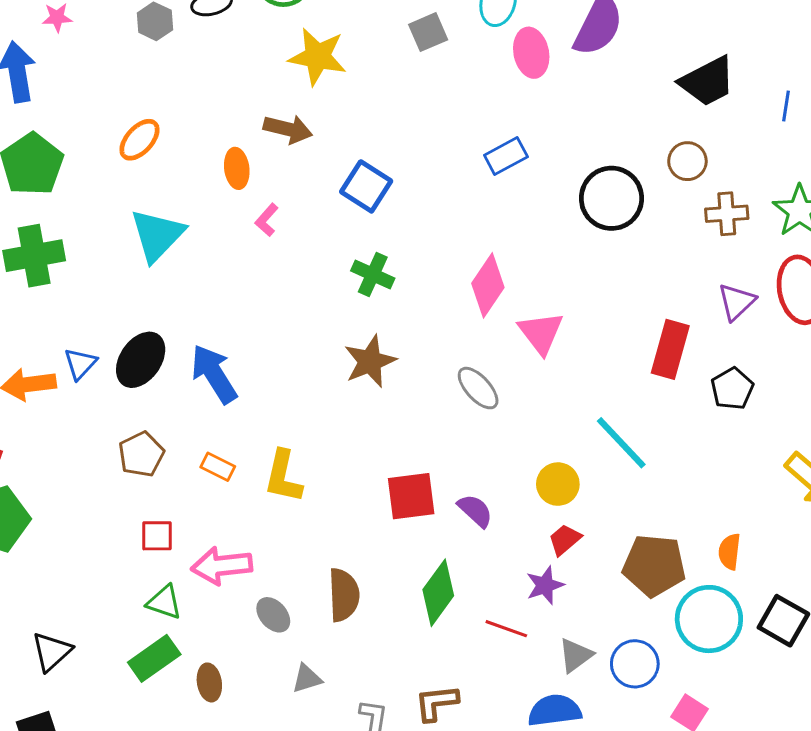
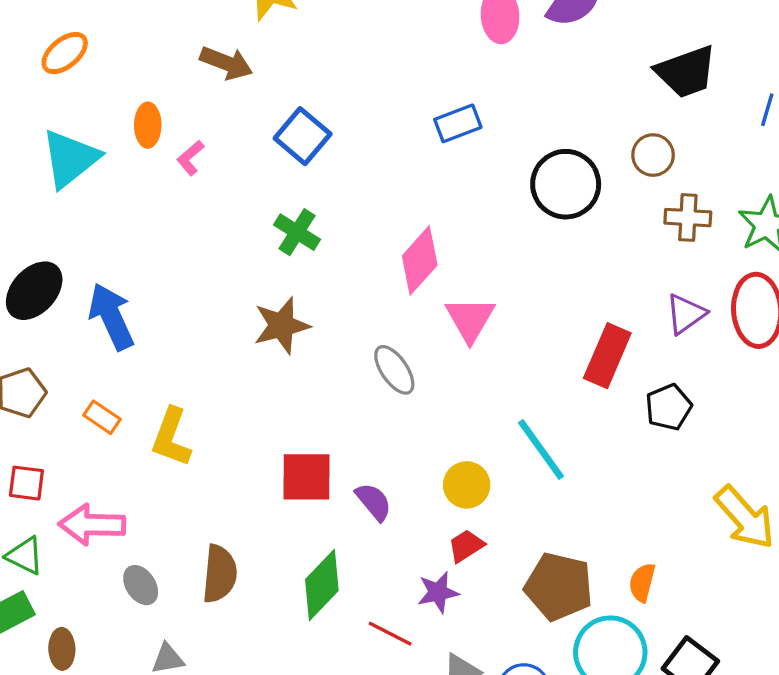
orange ellipse: (237, 168) -> (148, 125), moved

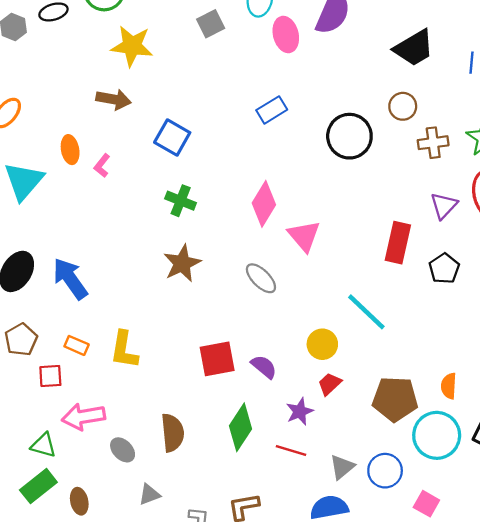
red square: (26, 483) -> (50, 376), moved
purple star: (438, 592) -> (300, 412), moved

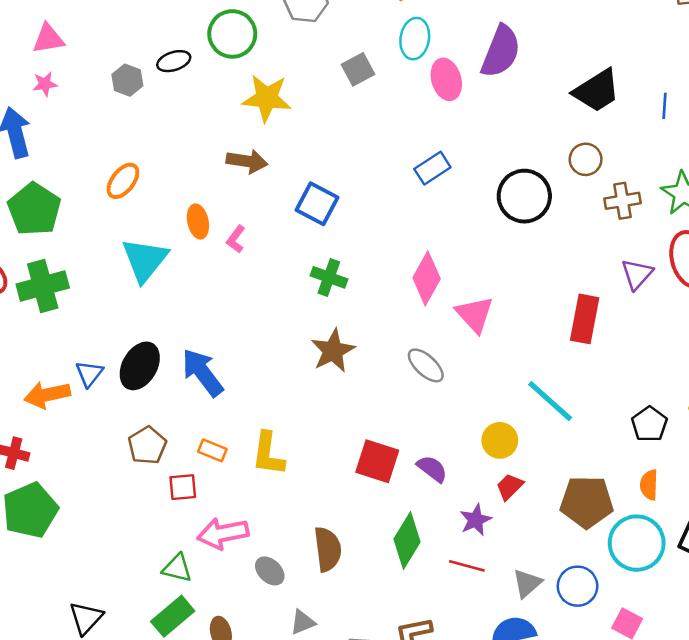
black pentagon: (444, 268) -> (649, 424), moved
red square: (217, 359) -> (377, 461), turned 30

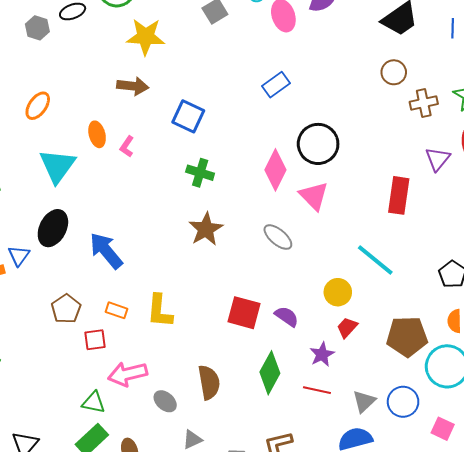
black circle: (524, 196) -> (318, 144), moved
black ellipse: (140, 366) -> (53, 228), moved

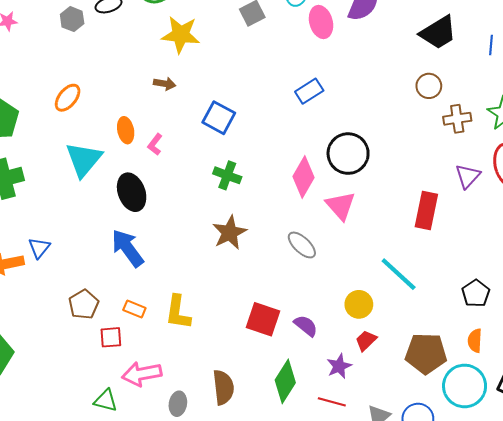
brown arrow: (133, 86) -> (165, 84), size x0.7
black ellipse: (53, 228) -> (132, 192), moved, turned -51
gray ellipse: (165, 401) -> (178, 404), turned 55

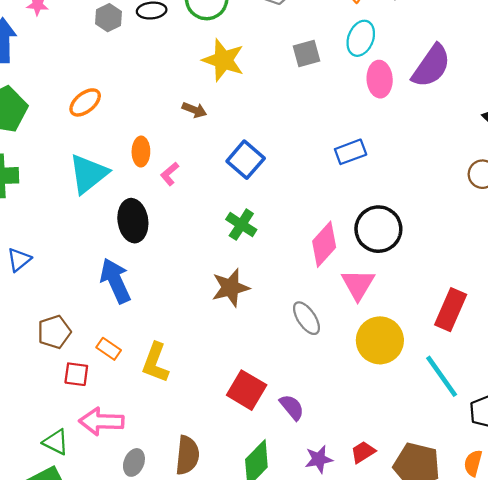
cyan line: (399, 274) -> (442, 376), moved
yellow circle: (359, 304) -> (380, 340), moved, size x1.5
red trapezoid: (366, 341) -> (363, 452), moved

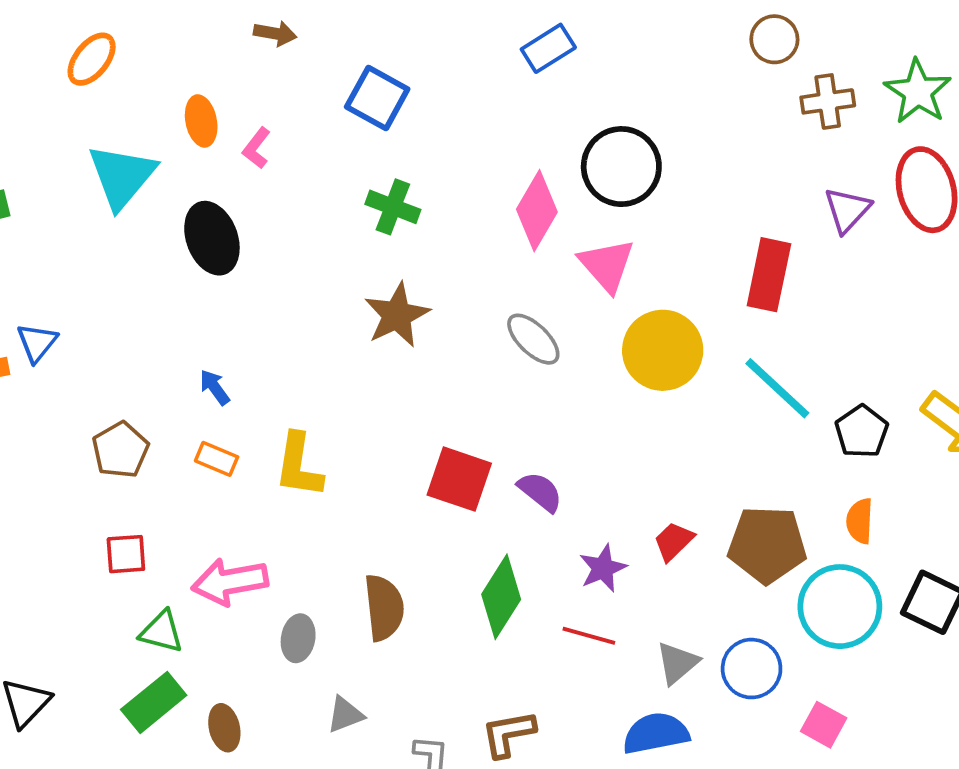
blue arrow: (115, 281) -> (215, 387), moved, size x0.5
red square: (76, 374) -> (126, 554), moved

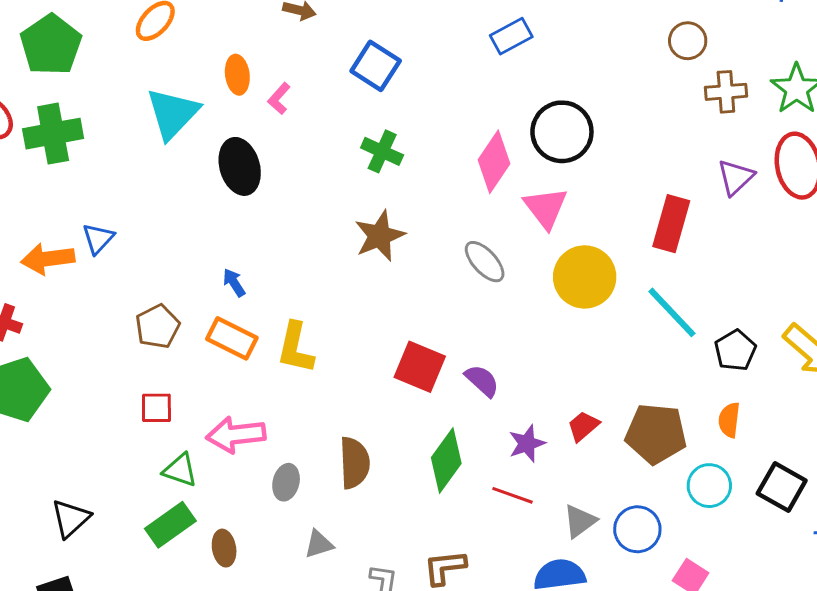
orange rectangle: (217, 459) -> (232, 338), size x1.5
cyan circle: (840, 607) -> (709, 486), size x0.7

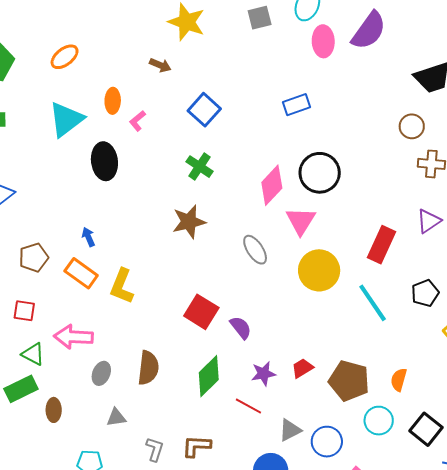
black pentagon: (735, 350) -> (425, 293), moved

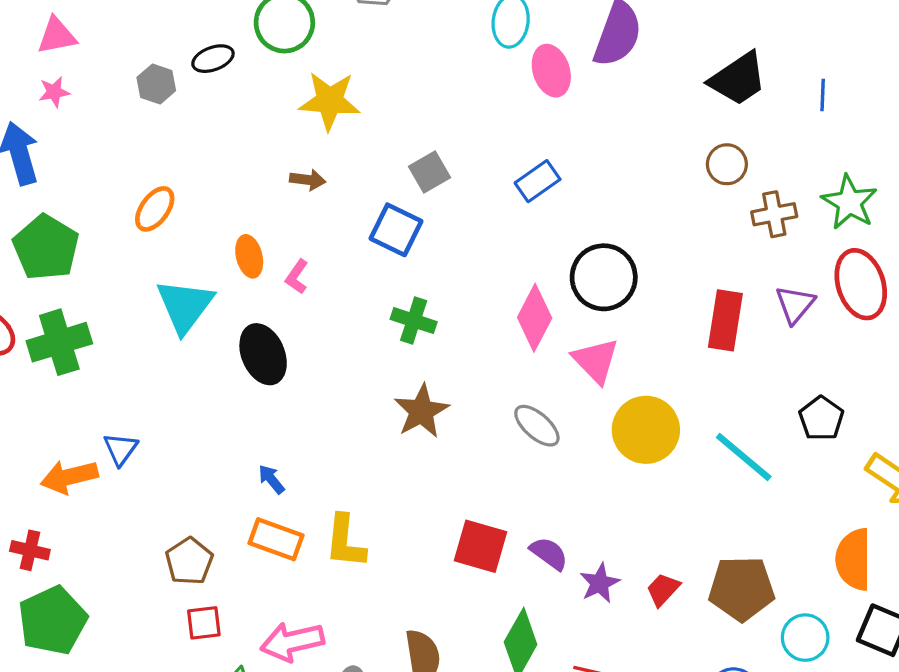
gray square: (260, 18) -> (429, 172), moved
red rectangle: (382, 245) -> (725, 320), moved
brown pentagon: (34, 258) -> (189, 561), moved
purple star: (263, 374) -> (600, 583), moved
orange semicircle: (399, 380) -> (853, 559), moved, size x1.6

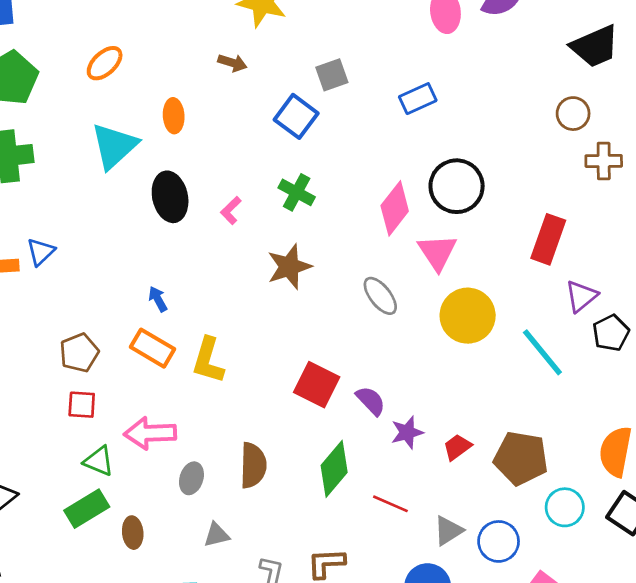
pink L-shape: (297, 277) -> (231, 210), moved
purple triangle: (795, 304) -> (581, 296), moved

